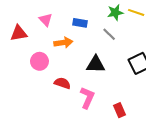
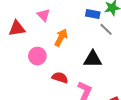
blue rectangle: (80, 23) -> (93, 14), moved
orange arrow: (63, 43) -> (61, 38), turned -54

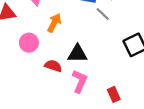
black triangle: (93, 59) -> (77, 54), moved

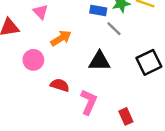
orange arrow: (54, 23) -> (61, 38), turned 30
black triangle: (77, 54) -> (99, 61), moved

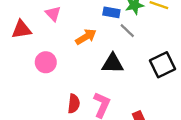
orange arrow: (61, 38) -> (86, 37), moved
red semicircle: (60, 85) -> (74, 104), moved, turned 78

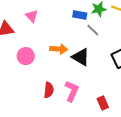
orange arrow: (86, 37) -> (59, 49), moved, turned 36
black triangle: (113, 63) -> (81, 57), turned 30

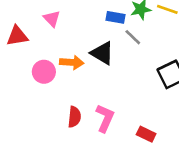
orange arrow: (59, 49) -> (72, 62), moved
black triangle: (81, 57) -> (102, 53), moved
red rectangle: (103, 103) -> (146, 134), turned -40

